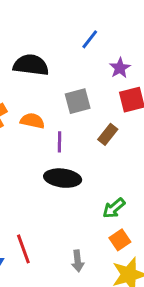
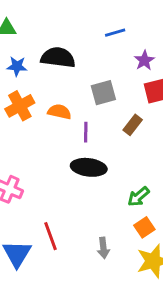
blue line: (90, 39) -> (115, 33), turned 36

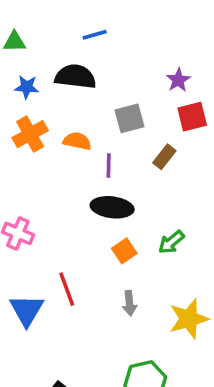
blue line: (115, 33) -> (95, 35), moved
orange square: (144, 227) -> (124, 251), moved

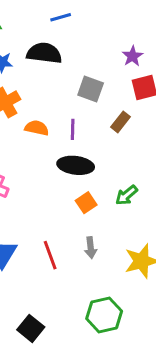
gray square: (129, 118) -> (91, 89), turned 35
orange semicircle: (77, 141) -> (37, 128), moved
red line: (67, 289) -> (50, 255), moved

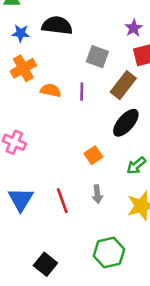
brown rectangle: (120, 122) -> (123, 85), size x1.5
black ellipse: (76, 165) -> (126, 123), moved, turned -56
green arrow: (126, 195) -> (136, 166), moved

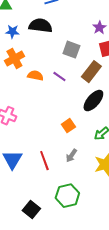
purple line: (82, 92) -> (59, 77), turned -56
gray arrow: (97, 194) -> (71, 156), turned 40
green hexagon: (109, 253) -> (67, 196), moved

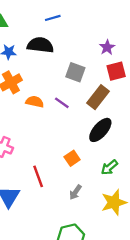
red line: (44, 161) -> (38, 176), moved

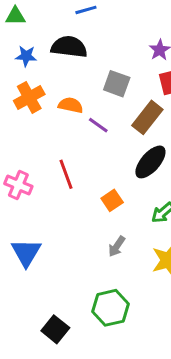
orange semicircle: (35, 102) -> (71, 105), moved
red line: (38, 176) -> (66, 174), moved

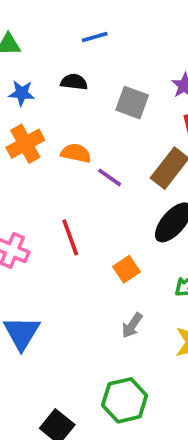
black semicircle: (69, 47) -> (74, 82), size x0.6
gray square: (117, 84) -> (132, 103), moved

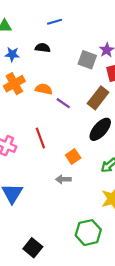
gray square: (132, 103) -> (87, 60), moved
gray arrow: (132, 325) -> (63, 179), moved, turned 56
green hexagon: (125, 400) -> (88, 233), moved

